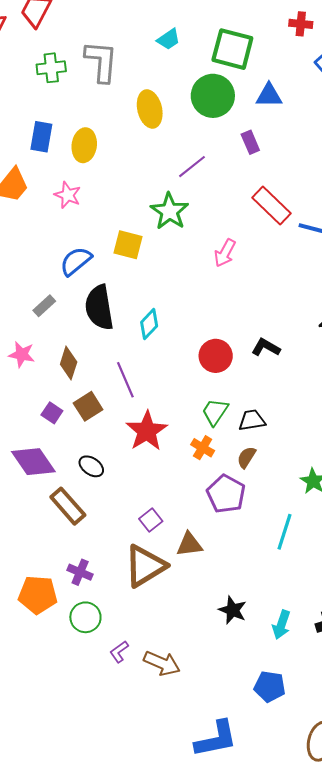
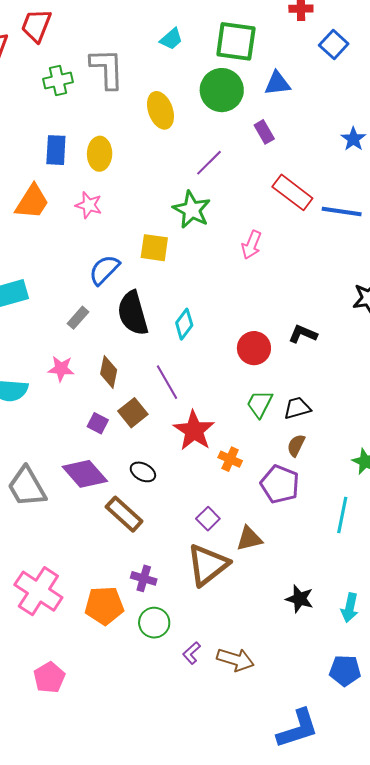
orange cross: (203, 448) -> (230, 459), moved

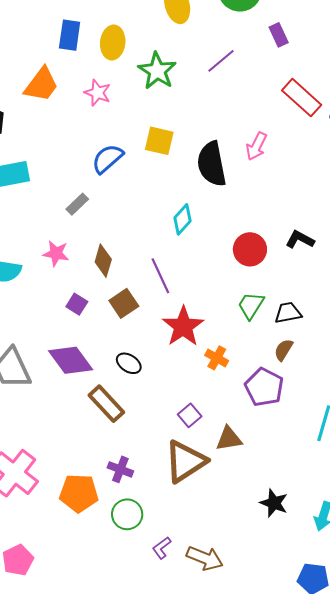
green star: (192, 210) -> (157, 71), moved
black semicircle: (133, 313) -> (212, 164), moved
purple square: (98, 423) -> (77, 304), moved

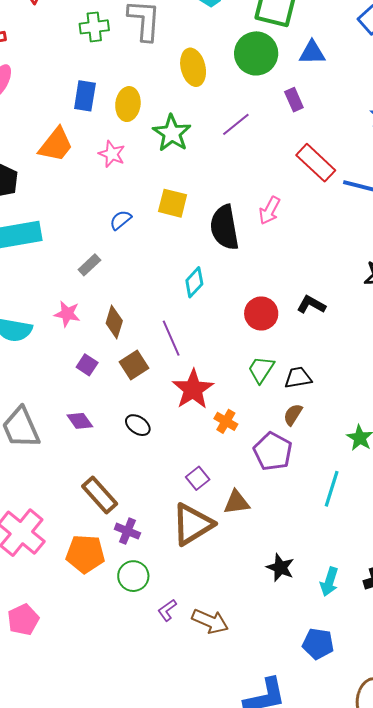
blue semicircle: (108, 159) -> (121, 220), size x0.7
purple diamond: (71, 360) -> (80, 421), size x0.6
brown rectangle: (106, 404) -> (100, 495), moved

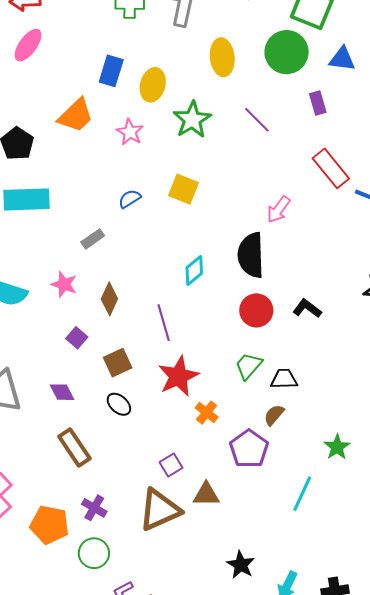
purple line: (236, 124) -> (257, 120), turned 76
black semicircle: (225, 227) -> (251, 255), moved
brown square: (134, 365) -> (118, 363), moved
brown rectangle: (100, 495) -> (74, 447), moved

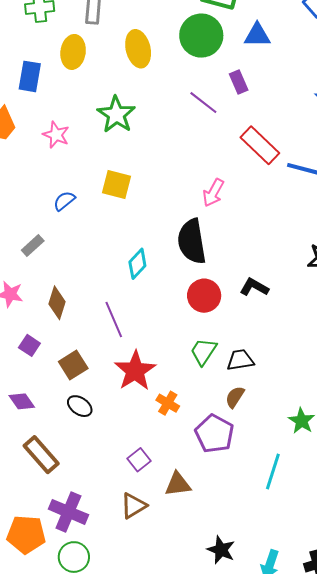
yellow ellipse: (153, 85) -> (73, 52), moved
purple line: (257, 120) -> (203, 103), moved
purple cross: (94, 508) -> (68, 512), size x1.5
brown triangle: (160, 510) -> (134, 506), size x0.6

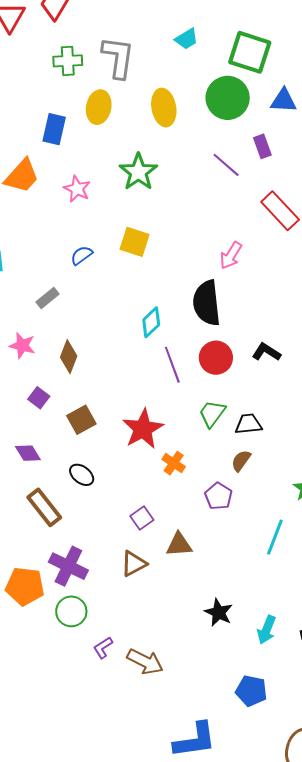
purple line: (114, 319) -> (172, 365), moved
black ellipse: (80, 406) -> (82, 475), moved
purple pentagon: (214, 434) -> (218, 496), size x0.7

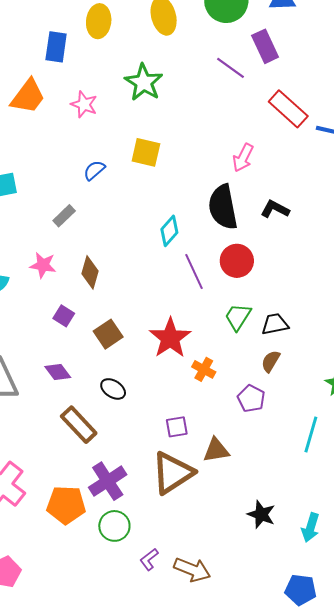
purple rectangle: (262, 146) -> (265, 46), size x1.4
black L-shape: (266, 352) -> (275, 209), moved
purple square: (142, 518) -> (177, 427), turned 30
brown triangle: (134, 564) -> (173, 473), size x1.6
purple cross: (68, 566) -> (108, 481), turned 36

